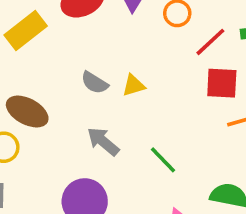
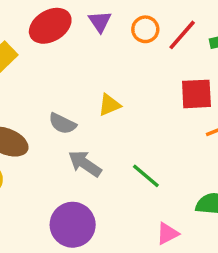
red line: (210, 42) -> (182, 35), moved
gray semicircle: (95, 83) -> (62, 124), moved

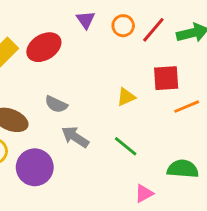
red ellipse: (50, 26) -> (44, 47), moved
yellow triangle: (109, 105) -> (126, 97), moved
purple circle: (73, 225) -> (35, 167), moved

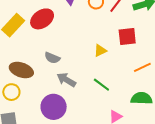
orange line: (187, 107) -> (142, 67), moved
purple circle: (35, 167) -> (54, 107), moved

